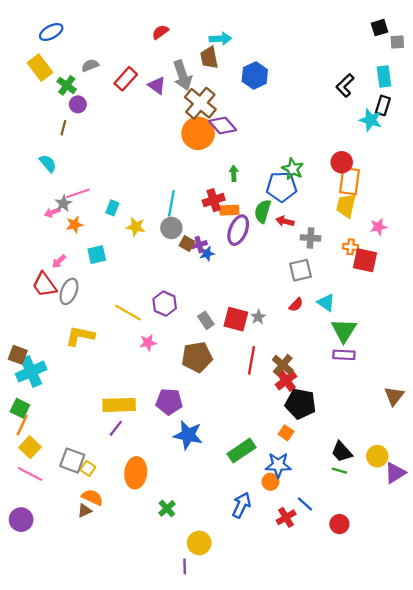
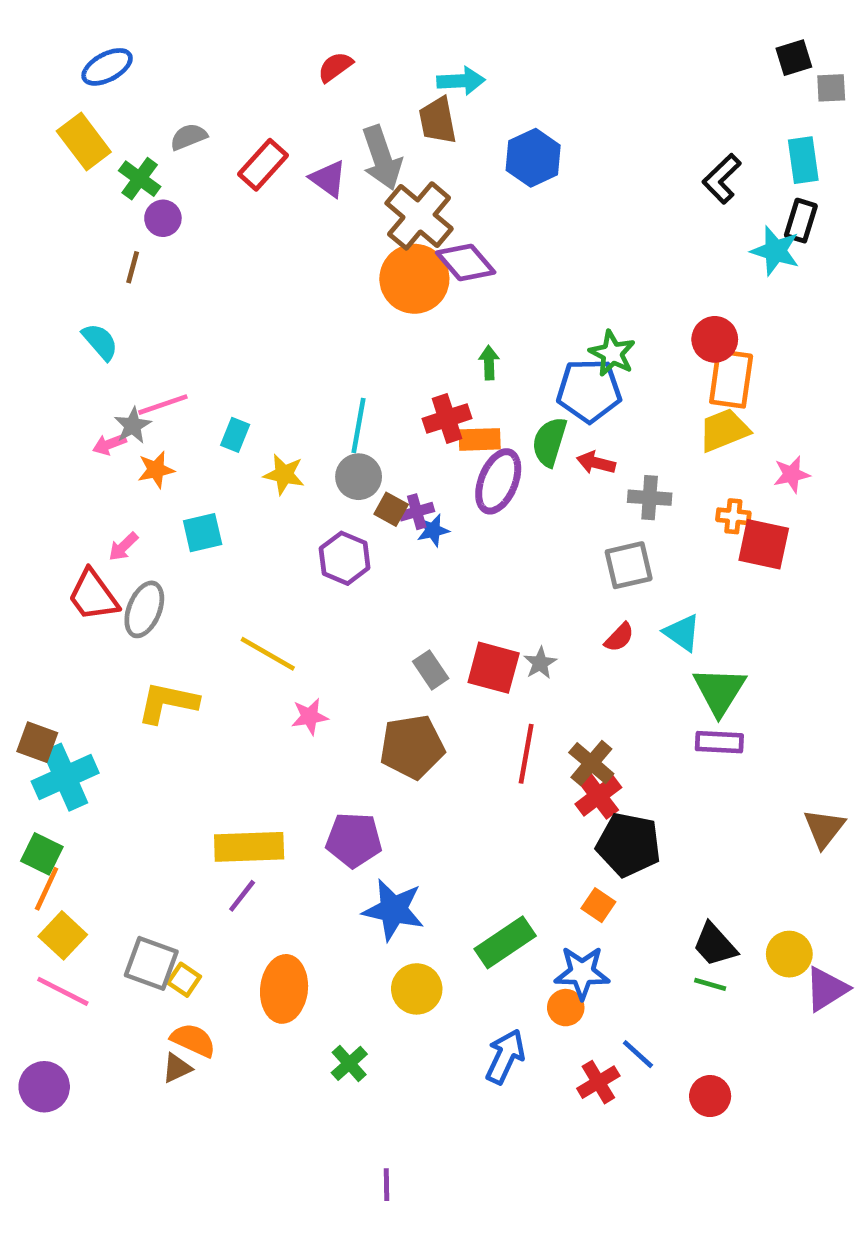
yellow trapezoid: (346, 206) -> (724, 430), turned 55
purple hexagon: (165, 304) -> (345, 558), moved
yellow circle: (199, 543) -> (417, 989), moved

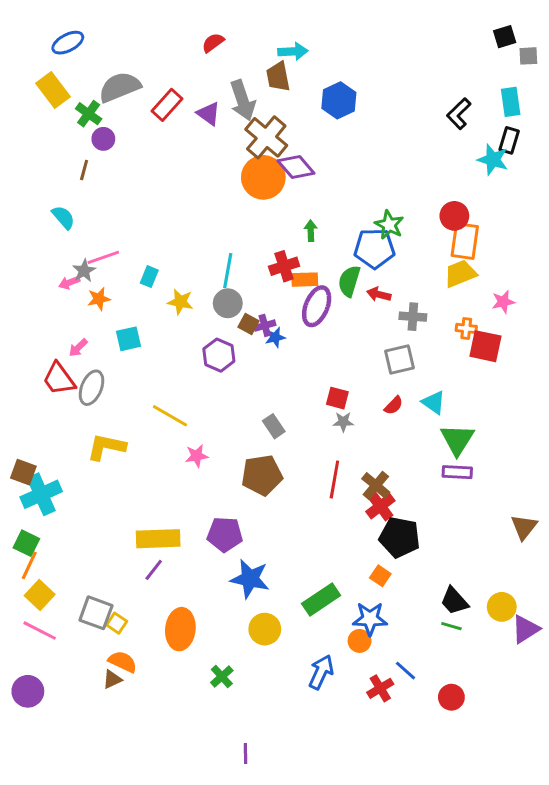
gray semicircle: (189, 137) -> (120, 87), size x1.8
gray star: (540, 663) -> (343, 422), turned 30
red square: (494, 668) -> (337, 398), moved, size x0.7

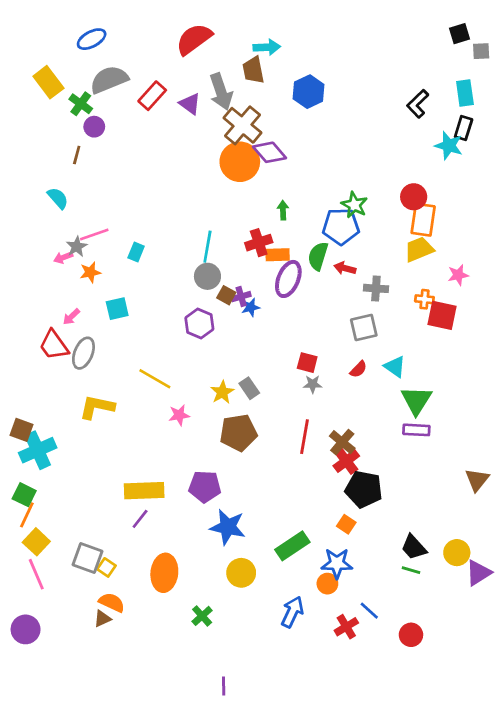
blue ellipse: (68, 43) -> (92, 39), moved
red semicircle: (213, 43) -> (194, 39), size x1.8
yellow star: (180, 302) -> (222, 392), moved, turned 30
pink line: (40, 631) -> (36, 574), turned 40

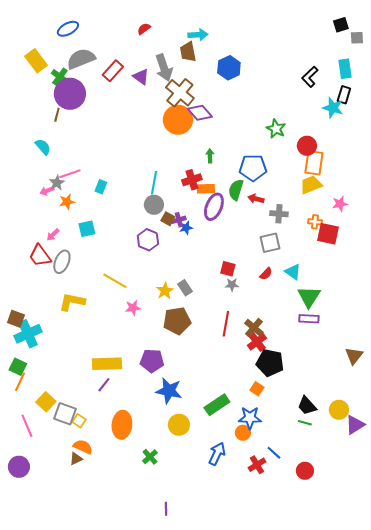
red semicircle: (194, 39) -> (144, 29), size x0.5
purple circle: (94, 127) -> (70, 94), size x2.0
green star: (354, 205) -> (276, 129), moved
yellow square: (36, 542) -> (46, 402), moved

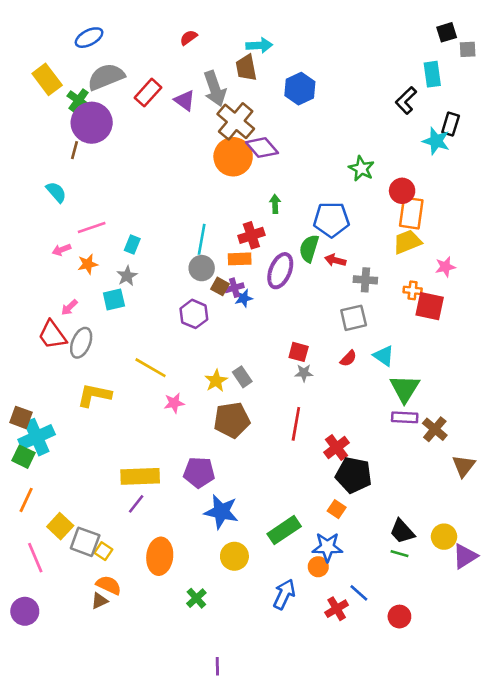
cyan rectangle: (345, 69) -> (432, 74), moved
gray star: (57, 183) -> (127, 276), moved
orange rectangle: (206, 189) -> (240, 259), moved
brown cross: (254, 328) -> (435, 429), moved
green square: (18, 367) -> (24, 457), moved

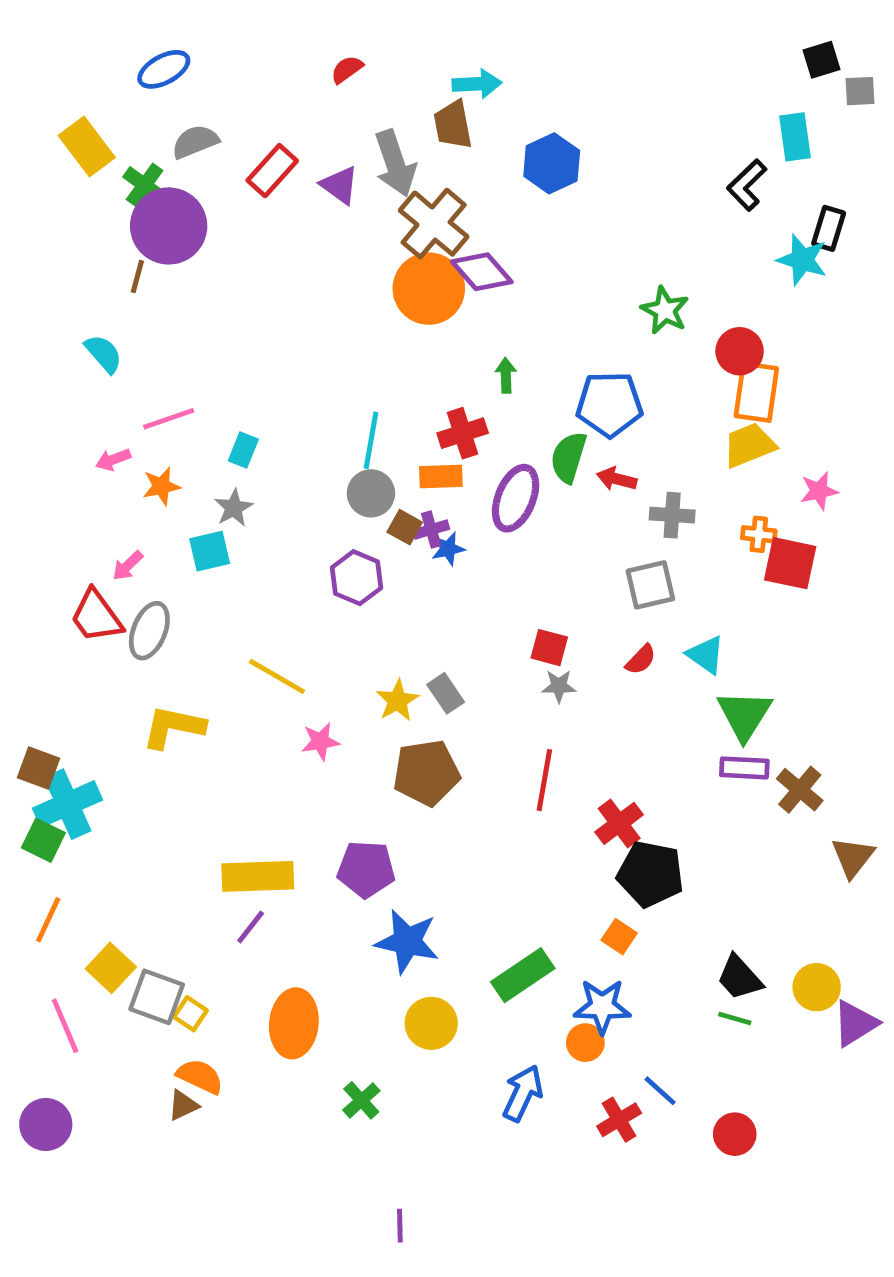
gray semicircle: (106, 77) -> (195, 142), size x0.7

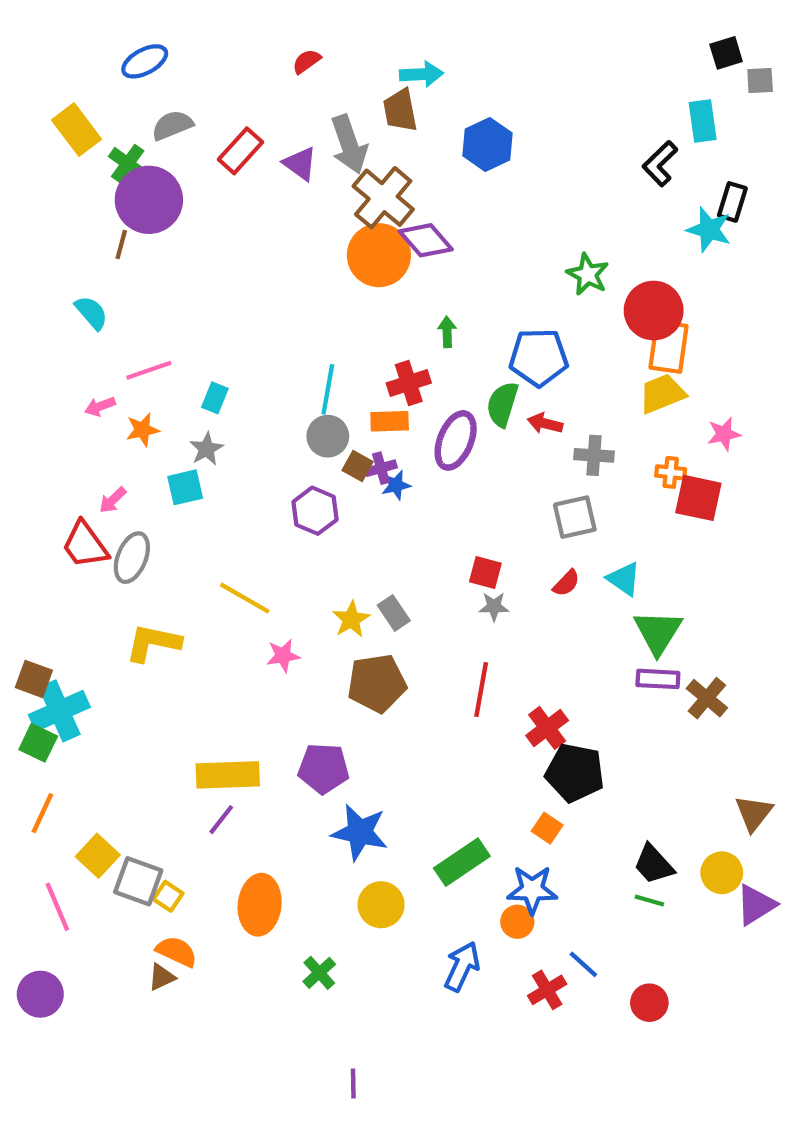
red circle: (740, 351) -> (654, 311), size x1.4
brown triangle: (853, 857) -> (754, 813), moved

